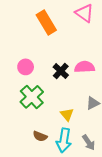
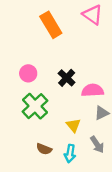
pink semicircle: (85, 67) -> (93, 90), moved
cyan arrow: (64, 140) -> (70, 154), size x0.7
gray arrow: (89, 142) -> (97, 144), moved

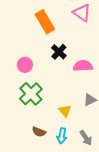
black cross: (67, 78) -> (59, 52), moved
pink semicircle: (93, 90) -> (83, 66), moved
gray arrow: (97, 144) -> (86, 138), moved

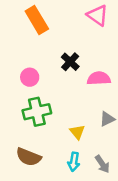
orange rectangle: (45, 22) -> (37, 20), moved
green cross: (31, 94) -> (37, 112), turned 30
brown semicircle: (39, 132) -> (29, 157), moved, size x1.5

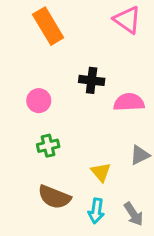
black cross: (70, 62) -> (92, 80), turned -36
green cross: (37, 112) -> (48, 146), size x0.6
brown semicircle: (29, 157) -> (54, 197), moved

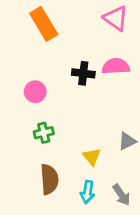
pink semicircle: (129, 102) -> (116, 66), moved
brown semicircle: (54, 197) -> (49, 179), turned -116

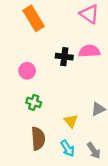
green cross: (44, 133) -> (34, 102), turned 32
cyan arrow: (88, 192) -> (68, 148), turned -42

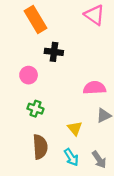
pink semicircle: (89, 51) -> (94, 88), moved
black cross: (64, 57) -> (54, 52), moved

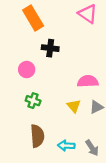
yellow triangle: (75, 128) -> (74, 106), moved
cyan arrow: (71, 157) -> (66, 146), turned 126

